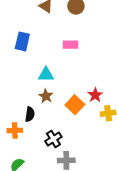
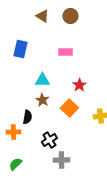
red star: (95, 95) -> (79, 85), moved

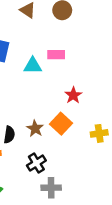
cyan triangle: (42, 80) -> (33, 66), moved
brown star: (42, 100) -> (35, 129), moved

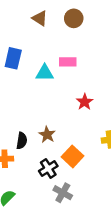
orange square: (61, 124) -> (73, 156), moved
gray cross: (51, 188) -> (63, 193), turned 30

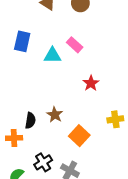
pink rectangle: (68, 62) -> (75, 45), turned 42
black cross: (48, 169) -> (43, 162), moved

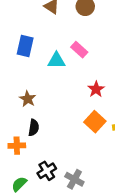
brown star: (55, 115) -> (28, 99), moved
orange square: (79, 136) -> (95, 122), moved

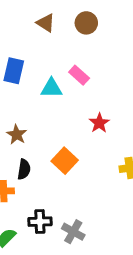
orange square: (95, 122) -> (65, 161), moved
black cross: (47, 171) -> (40, 222), turned 30

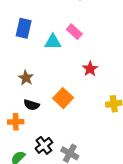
black semicircle: (24, 169) -> (32, 105), turned 98
black cross: (40, 222) -> (44, 145), turned -36

